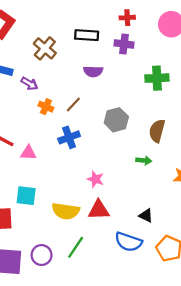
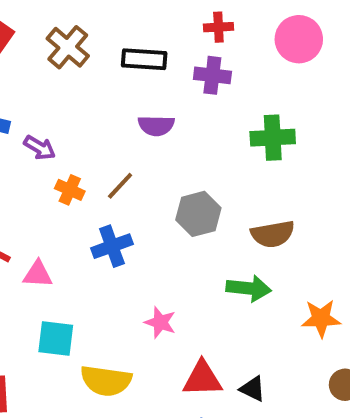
brown cross: (45, 48) -> (68, 47), moved
brown semicircle: (157, 131) -> (273, 234), turned -115
green arrow: (144, 161) -> (249, 288), size x1.5
cyan square: (26, 196) -> (56, 339), moved
red triangle: (99, 210) -> (202, 379), moved

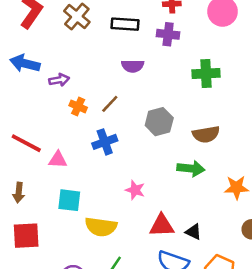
purple arrow: (40, 148) -> (59, 80), turned -42

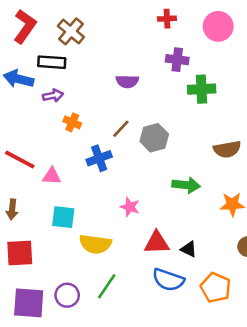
black rectangle: (125, 24) -> (52, 62), moved
purple cross: (168, 34) -> (177, 60), moved
brown line: (110, 104) -> (121, 129), moved
brown semicircle: (206, 134) -> (227, 149), moved

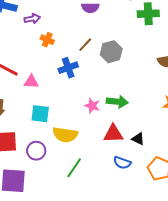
green arrow: (186, 185) -> (117, 102), moved
blue semicircle: (168, 280) -> (122, 163), size x0.7
purple circle: (67, 295) -> (36, 151), moved

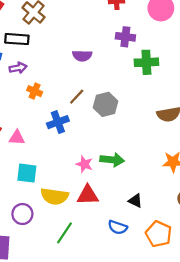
red triangle: (113, 134) -> (88, 195), moved

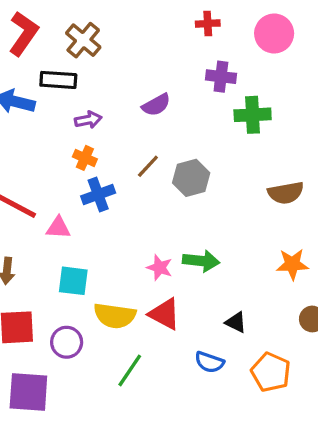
purple semicircle: (82, 56) -> (156, 105), turned -30
purple arrow: (18, 68) -> (88, 120), moved
blue cross: (58, 122) -> (98, 195), moved
red triangle: (88, 195) -> (165, 314), turned 30

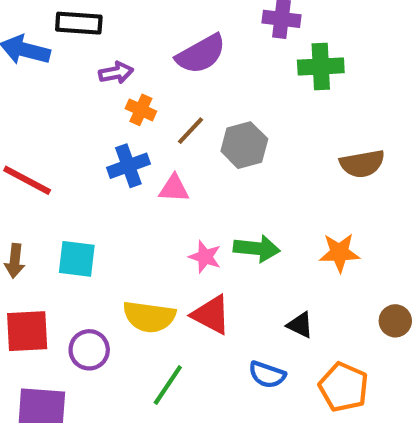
purple semicircle: (156, 105) -> (201, 54), size x1.4
orange cross: (85, 158) -> (141, 110), moved
pink triangle: (58, 228) -> (174, 189), moved
orange star: (292, 264) -> (339, 253), moved
cyan square: (73, 281) -> (77, 259), moved

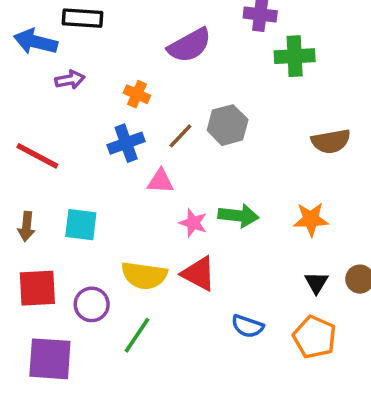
purple arrow: (116, 73) -> (70, 80), moved
brown line: (191, 131) -> (180, 136), moved
pink triangle: (174, 189) -> (161, 181), moved
black triangle: (300, 325) -> (316, 283), moved, turned 35
green line: (168, 385) -> (137, 335), moved

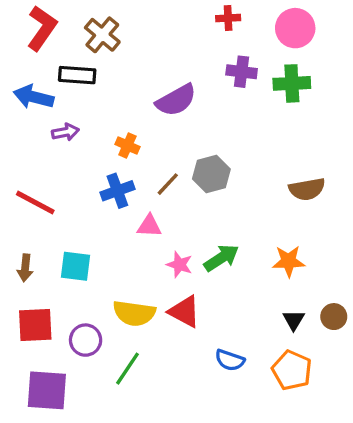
green cross: (295, 56) -> (292, 83), moved
green arrow: (238, 216) -> (221, 258), turned -39

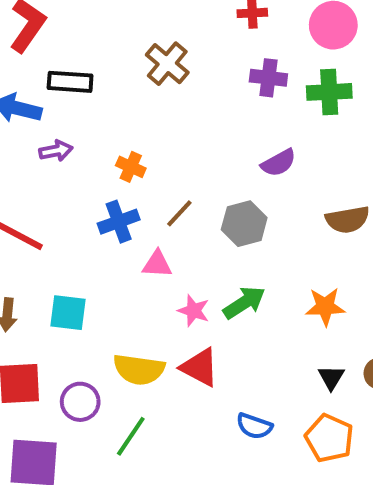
brown cross: (102, 35) -> (167, 64), moved
purple semicircle: (176, 100) -> (279, 163), moved, size x0.7
gray hexagon: (211, 174) -> (244, 224), moved

